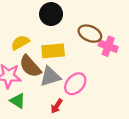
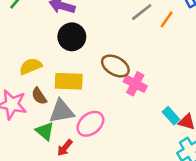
brown semicircle: (30, 66) -> (39, 96), size x0.6
green triangle: (18, 101) -> (45, 131), moved

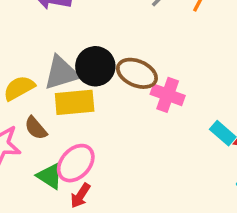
black circle: (72, 37) -> (95, 66), moved
gray triangle: (61, 111) -> (61, 73), moved
pink ellipse: (90, 124) -> (76, 163), moved

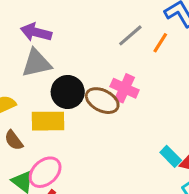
gray triangle: (61, 73) -> (36, 63), moved
pink cross: (168, 95) -> (125, 88), moved

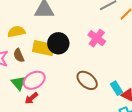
black circle: (68, 92) -> (58, 43), moved
brown ellipse: (102, 101) -> (87, 80), moved

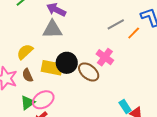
yellow semicircle: (16, 32) -> (25, 52), turned -30
brown ellipse: (87, 80) -> (89, 72), moved
green triangle: (19, 83) -> (28, 103), turned 35

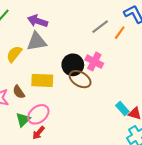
yellow semicircle: (25, 52) -> (14, 54), moved
black circle: (67, 63) -> (73, 65), moved

